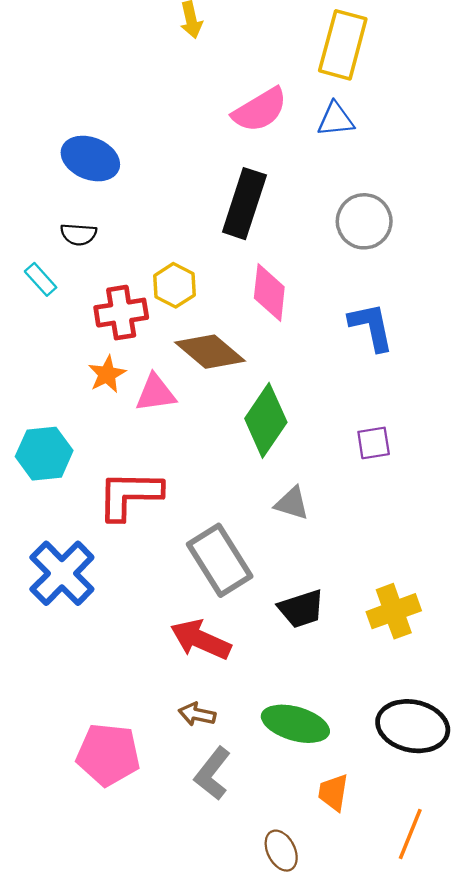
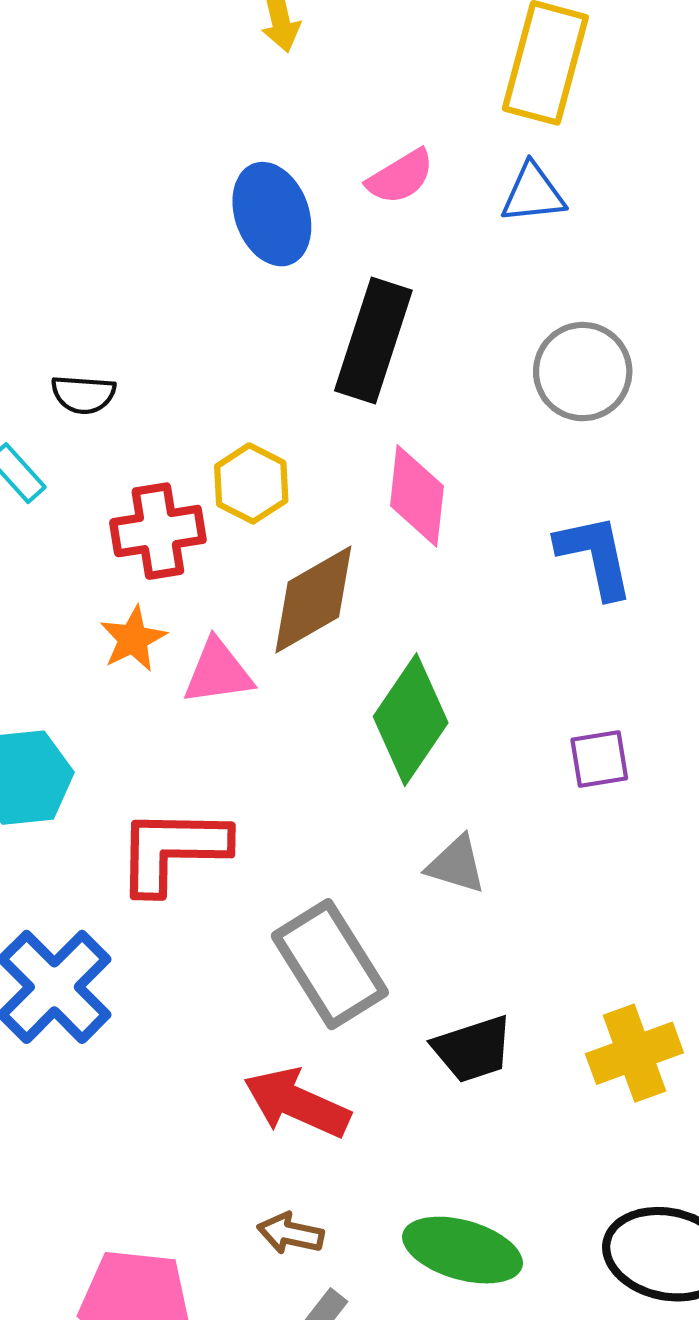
pink semicircle: (260, 110) -> (400, 177), size x0.7
blue ellipse: (90, 159) -> (272, 214), moved, turned 48
brown diamond: (210, 352) -> (313, 599), turned -70

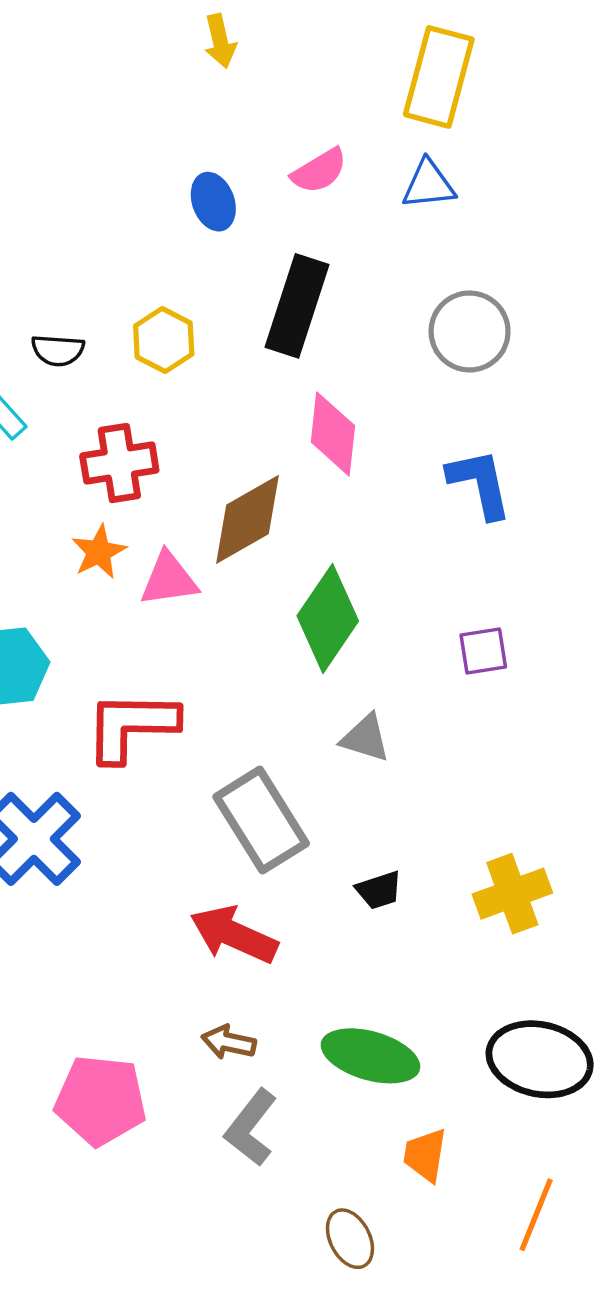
blue ellipse: (272, 214) -> (213, 202), size x0.7
yellow hexagon: (251, 483) -> (164, 340), moved
black trapezoid: (473, 1049) -> (379, 890), size x0.7

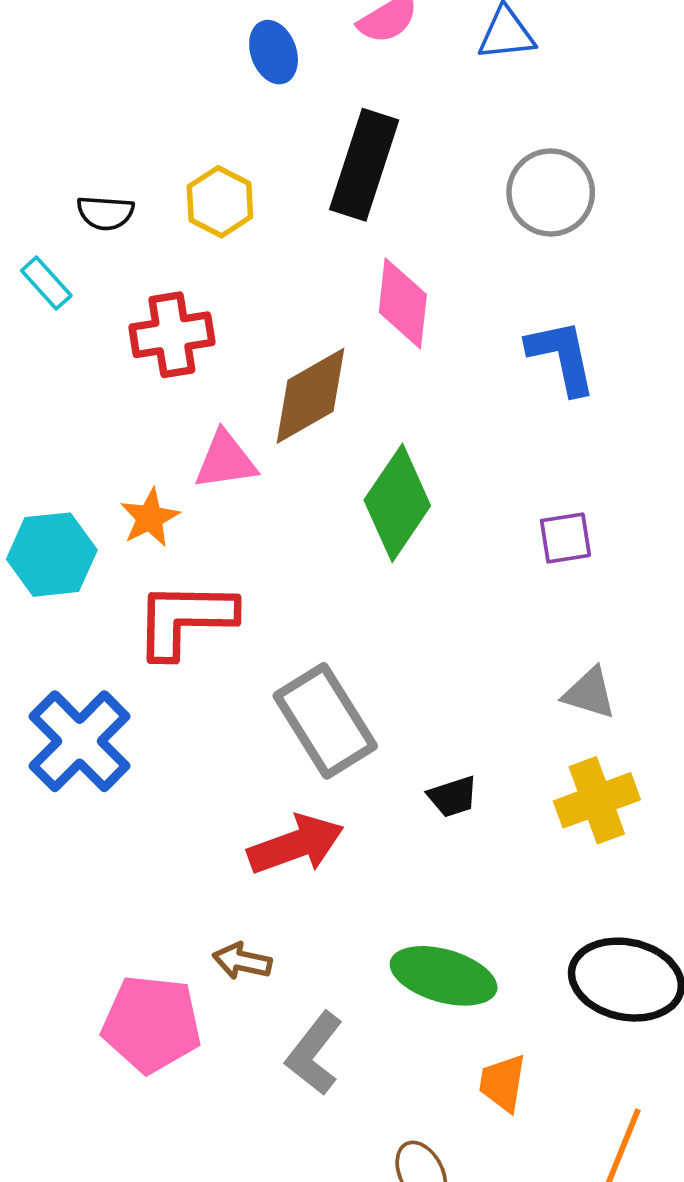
orange star: (99, 552) -> (150, 518), moved
gray triangle: (365, 738) -> (589, 693), moved
red arrow: (234, 935) -> (296, 845), turned 136
brown arrow: (229, 1042) -> (242, 961), moved

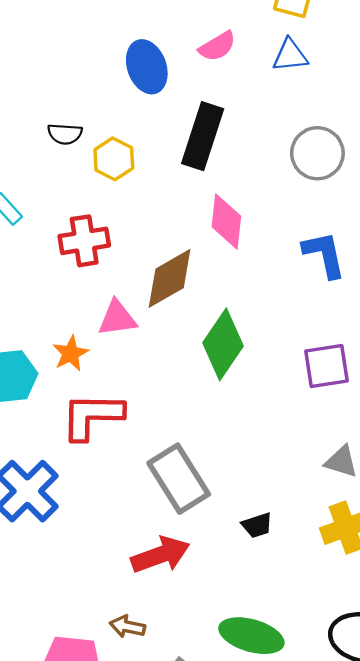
blue ellipse: (274, 52) -> (147, 67), size x1.4
black semicircle: (105, 213) -> (65, 134), moved
purple square: (565, 538) -> (327, 366), size x1.4

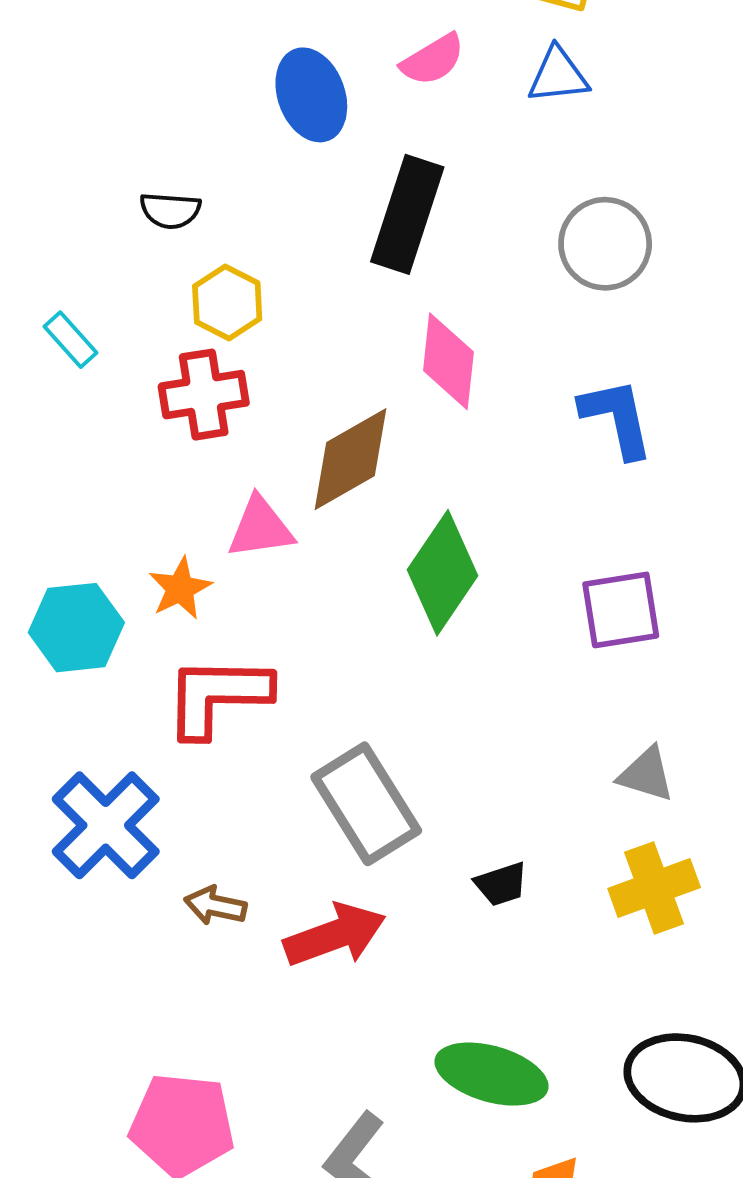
yellow hexagon: (114, 159) -> (227, 302), moved
brown arrow: (127, 627) -> (215, 906), moved

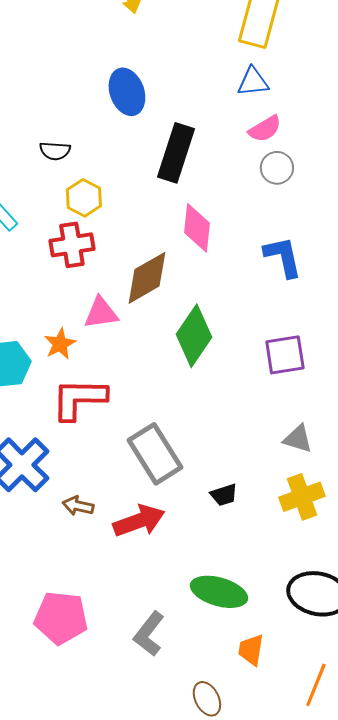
pink semicircle: (433, 60) -> (265, 129), moved
gray circle: (605, 244) -> (277, 168), size x0.7

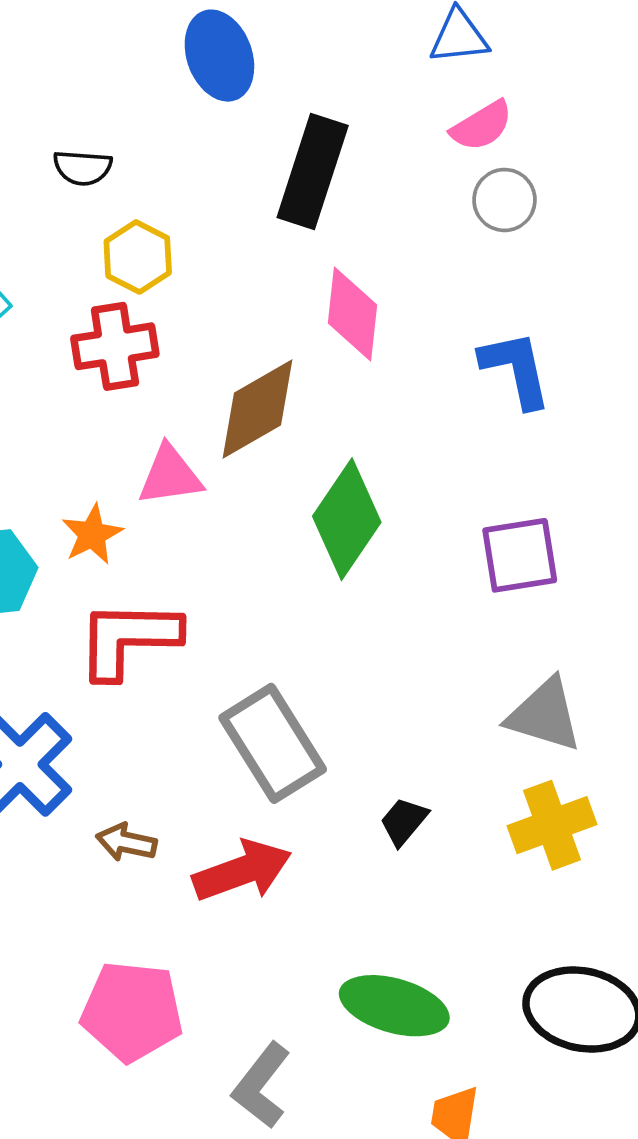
gray triangle: (298, 439) -> (544, 715), size x1.4
black trapezoid: (224, 495) -> (404, 821), turned 148
pink pentagon: (61, 618) -> (132, 1011), moved

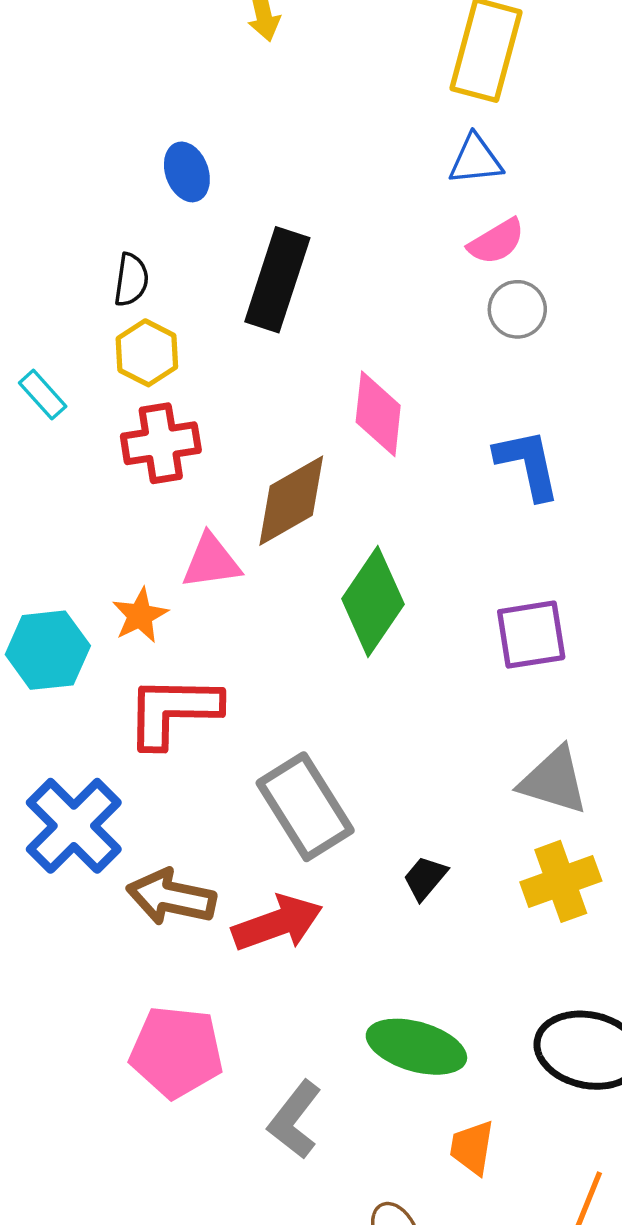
blue ellipse: (219, 56) -> (187, 172), moved, size x0.7
black semicircle: (83, 168) -> (131, 280), turned -86
black rectangle: (313, 171) -> (277, 280), moved
yellow hexagon: (138, 257) -> (147, 353), moved
brown arrow: (126, 842) -> (171, 897), size x1.6

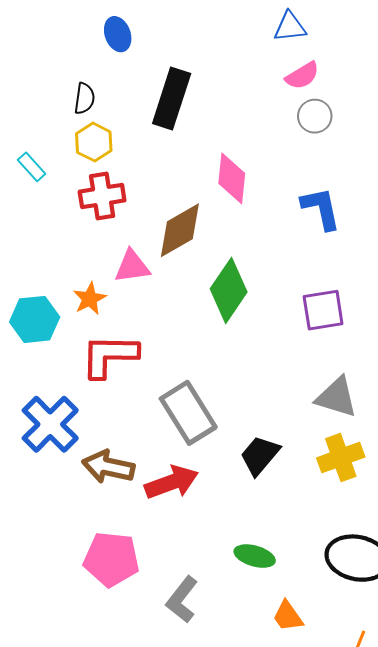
black trapezoid: (425, 878) -> (260, 455), size x1.5
green ellipse: (416, 1047) -> (255, 556), size x0.7
orange trapezoid: (472, 1148) -> (288, 616), turned -44

